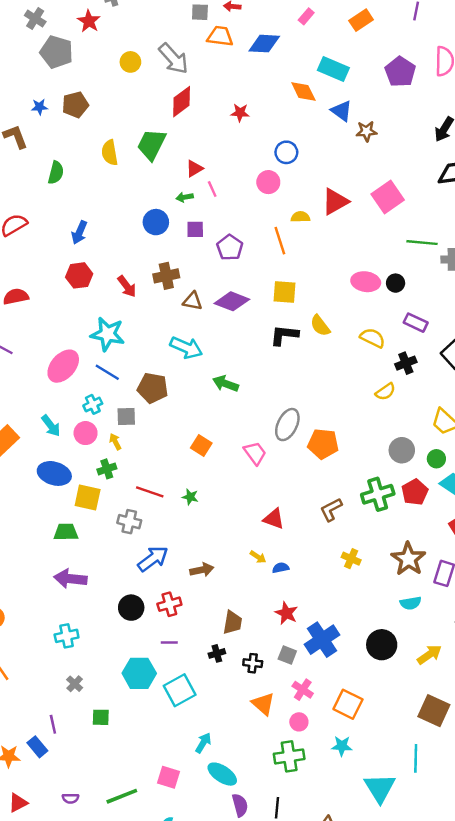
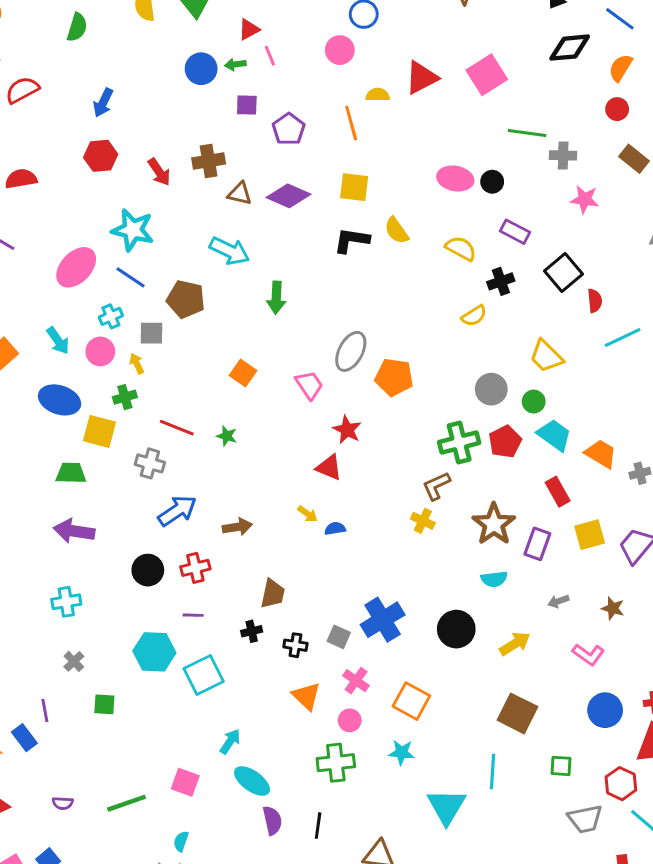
blue circle: (156, 222) -> (201, 69), moved
green arrow: (225, 384) -> (276, 298), turned -110
brown L-shape: (331, 510) -> (436, 486), moved
red star: (286, 613) -> (347, 430), moved

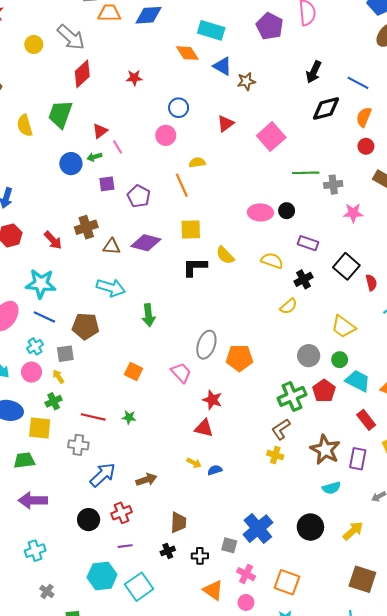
red triangle: (421, 78) -> (226, 124), moved, size x0.7

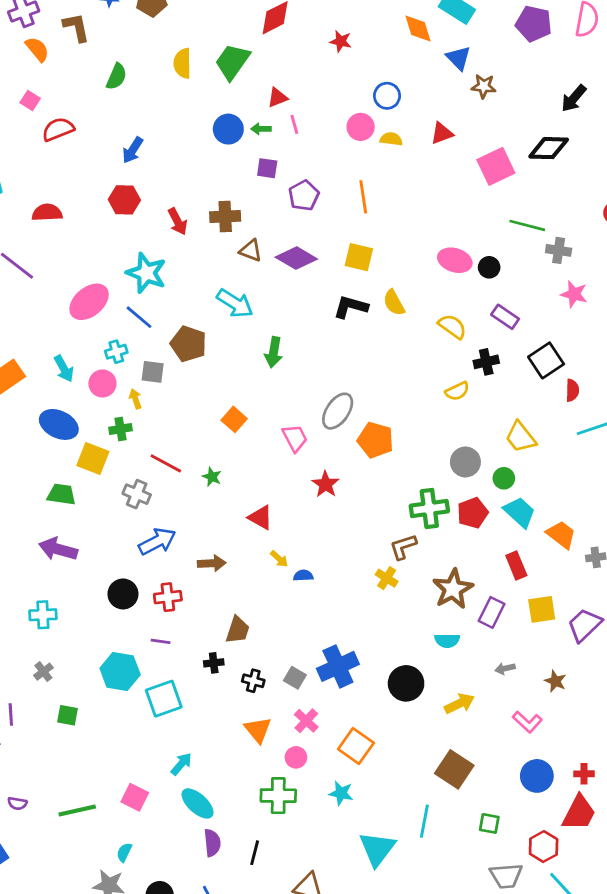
purple pentagon: (270, 26) -> (534, 24), turned -30
black diamond: (326, 108) -> (549, 148), moved
yellow semicircle: (197, 162) -> (391, 139), moved
red triangle: (204, 428) -> (260, 517), moved

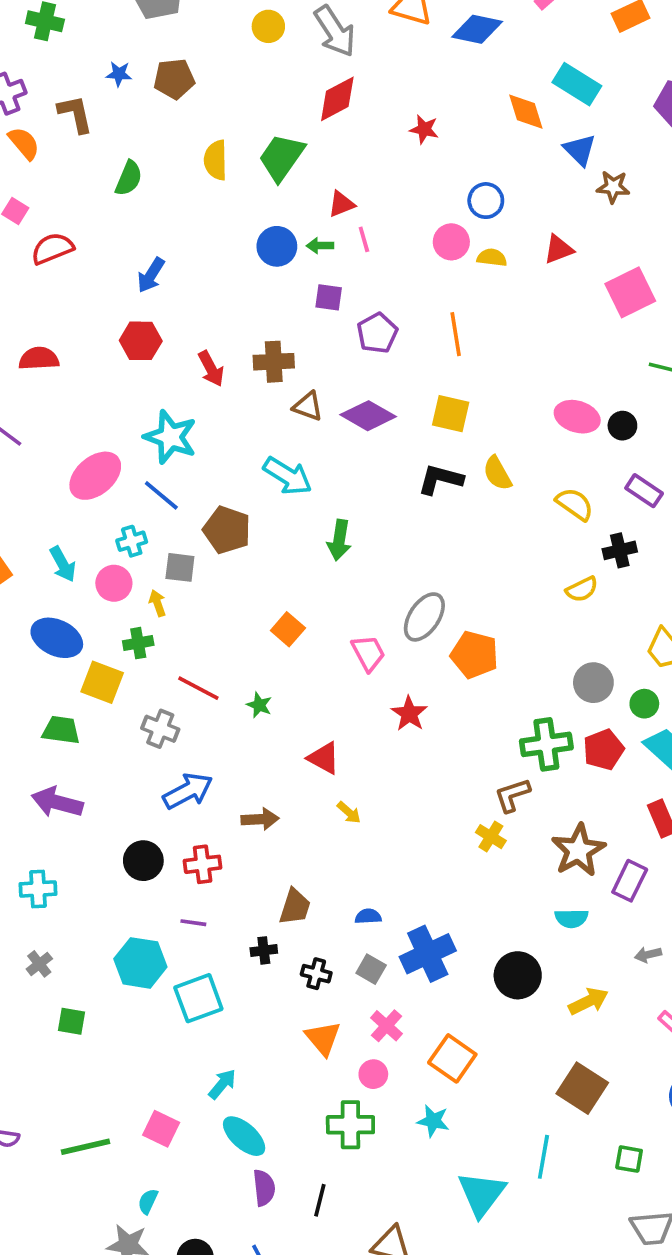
blue semicircle: (303, 576) -> (368, 916), moved

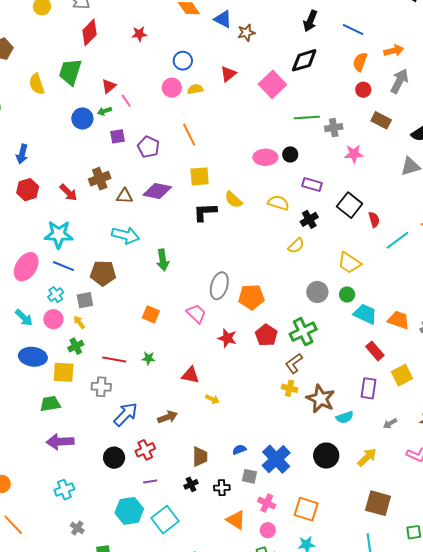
red pentagon: (603, 750) -> (266, 335), moved
brown star: (578, 850) -> (321, 399), moved

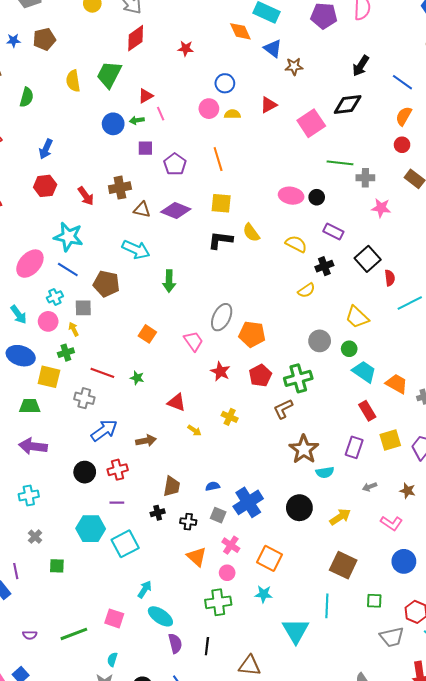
yellow cross: (290, 388) -> (230, 417), moved

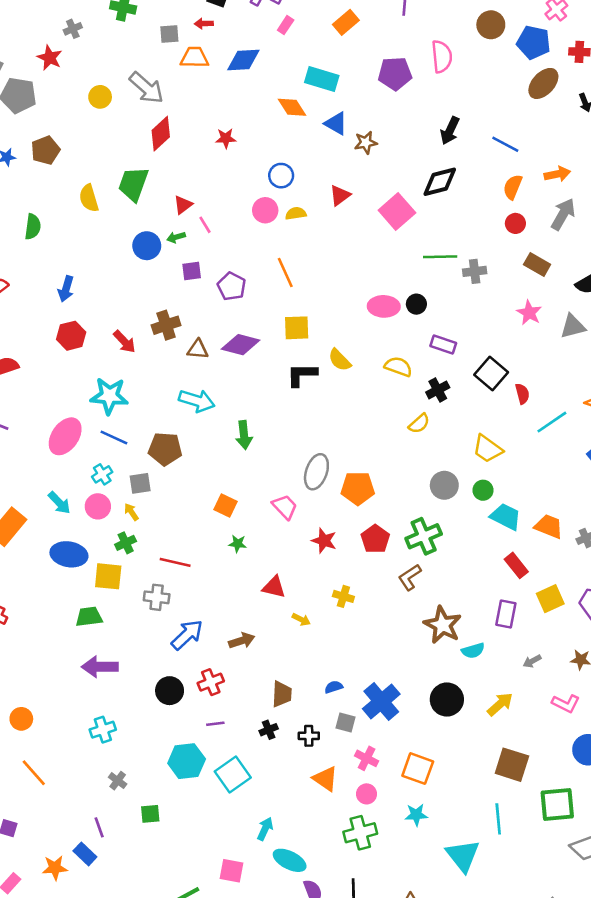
pink star: (381, 208) -> (529, 313), moved, turned 30
green star: (137, 378) -> (238, 544), moved
green square: (374, 601) -> (557, 804), size x1.8

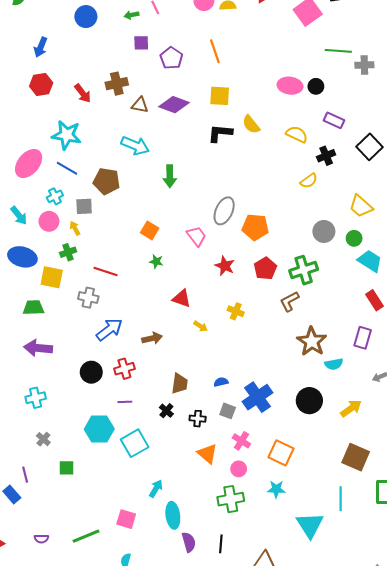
blue circle: (147, 246) -> (86, 17), moved
black cross: (269, 730) -> (166, 411), turned -32
cyan ellipse: (290, 860) -> (173, 515), turned 50

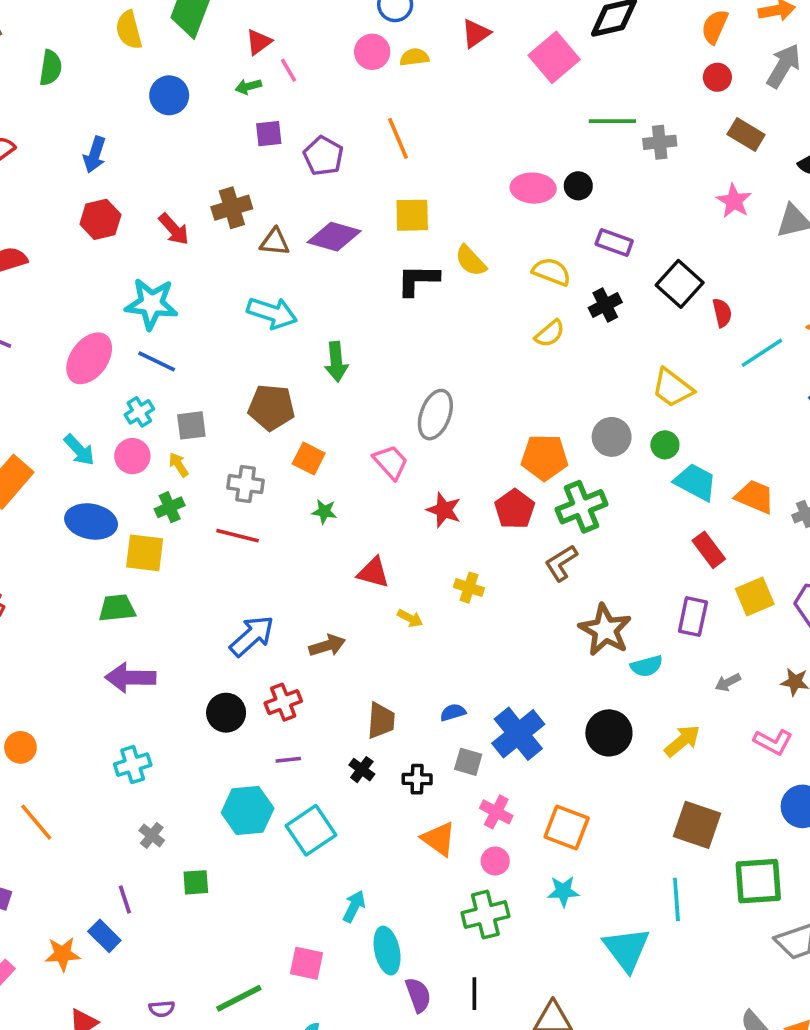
brown pentagon: (107, 181) -> (271, 407), moved
yellow semicircle: (309, 181) -> (550, 334), moved
orange pentagon: (255, 227) -> (544, 457), moved
gray cross: (88, 298) -> (246, 484), moved

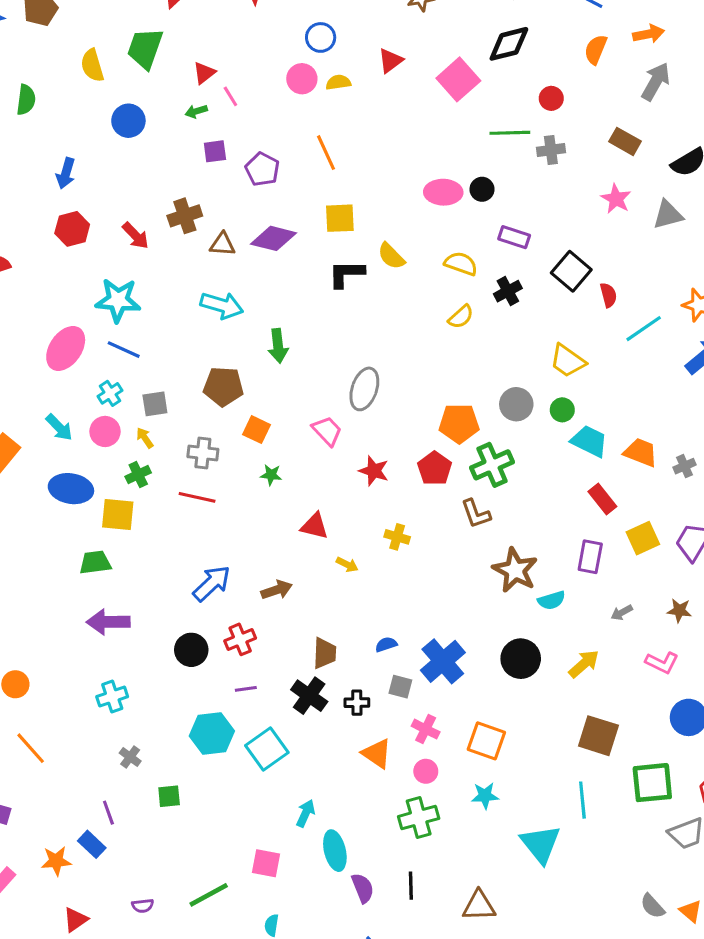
red circle: (717, 77) -> (551, 98), moved
brown L-shape: (561, 563) -> (476, 514), turned -76
black cross: (362, 770) -> (309, 696), size x1.6

